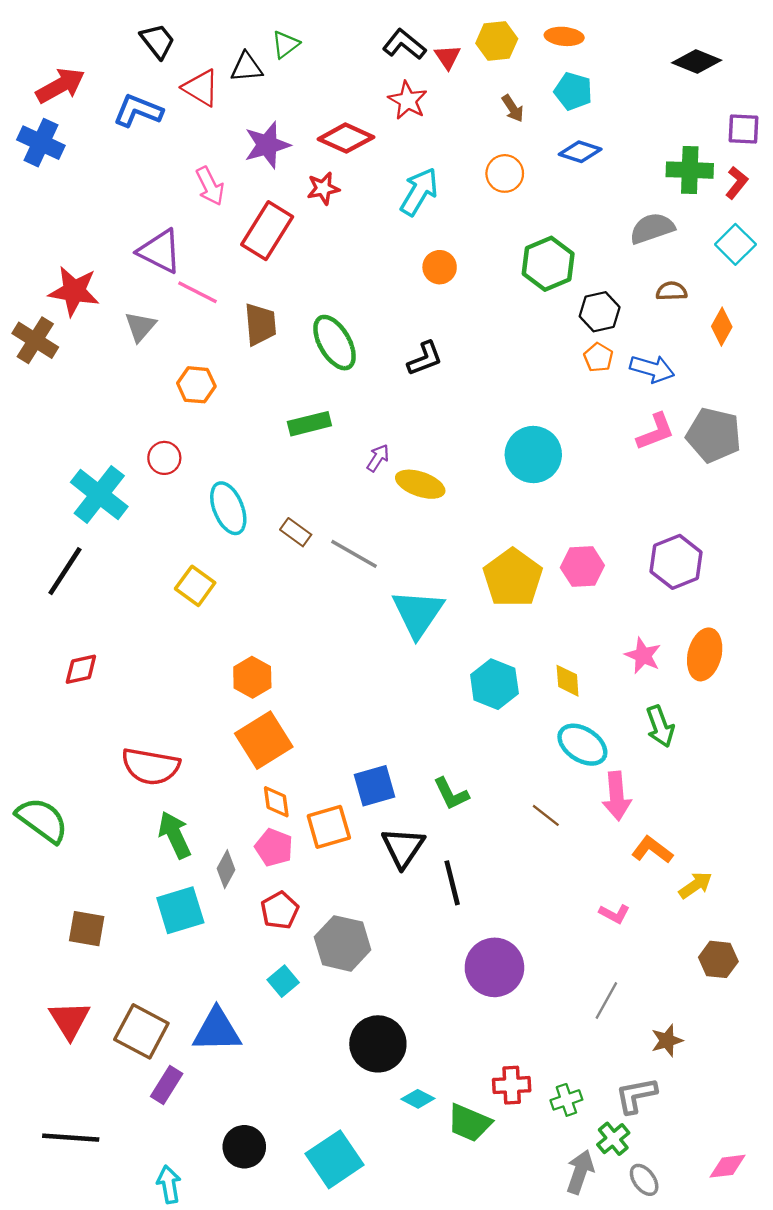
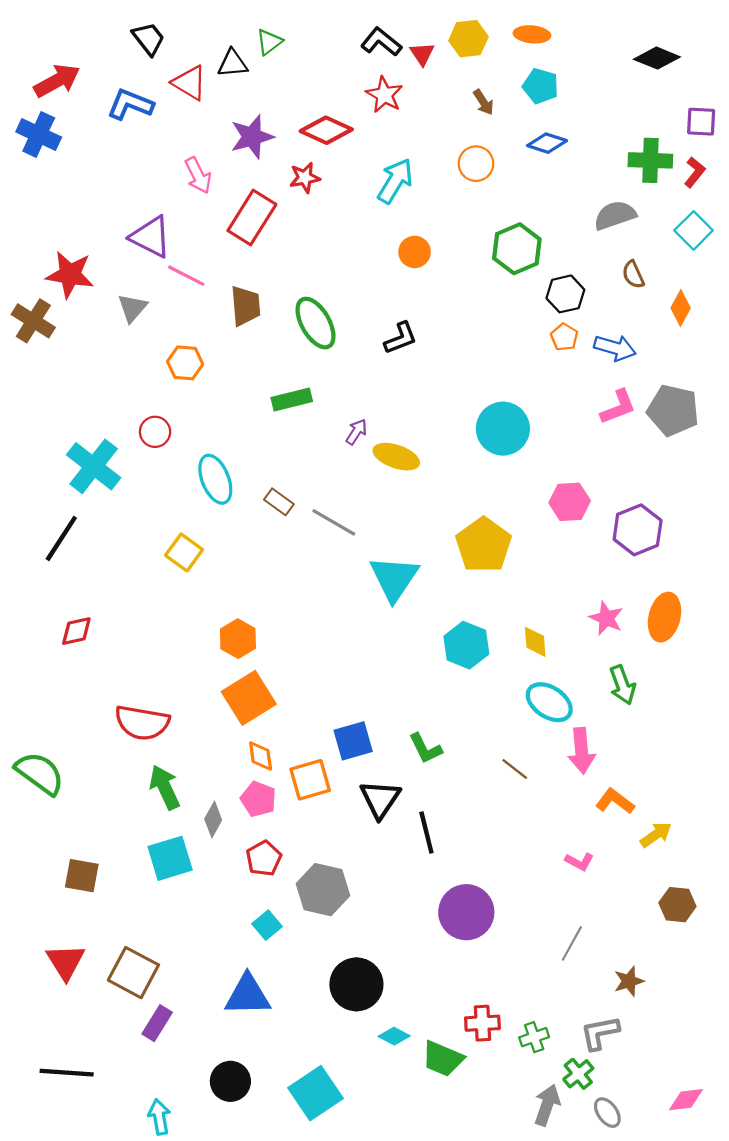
brown semicircle: (672, 291) -> (633, 275), turned -112
pink hexagon: (582, 566) -> (570, 502), moved
blue triangle: (217, 1030) -> (248, 995), moved

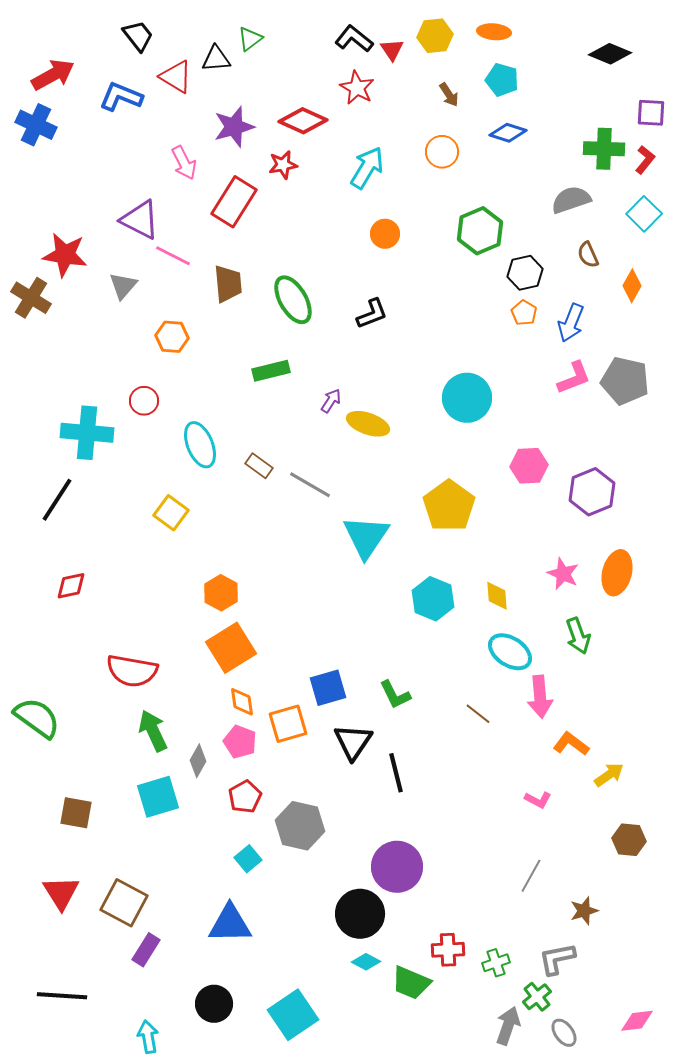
blue arrow: (615, 348) -> (571, 323), turned 96
cyan cross: (94, 466) -> (87, 433), turned -33
purple circle: (466, 912) -> (397, 867), moved
black circle: (356, 984) -> (360, 914), moved

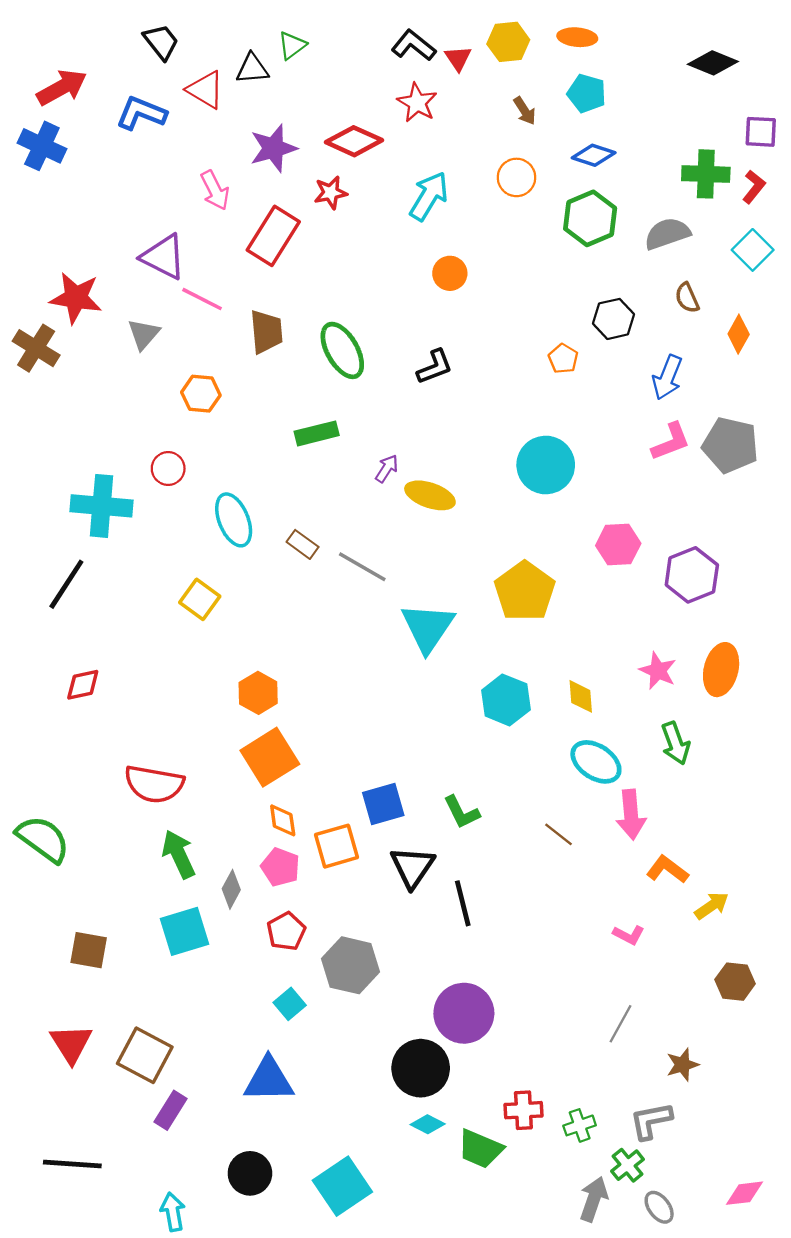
green hexagon: (480, 231) -> (590, 218), moved
orange pentagon: (524, 313) -> (563, 359), moved

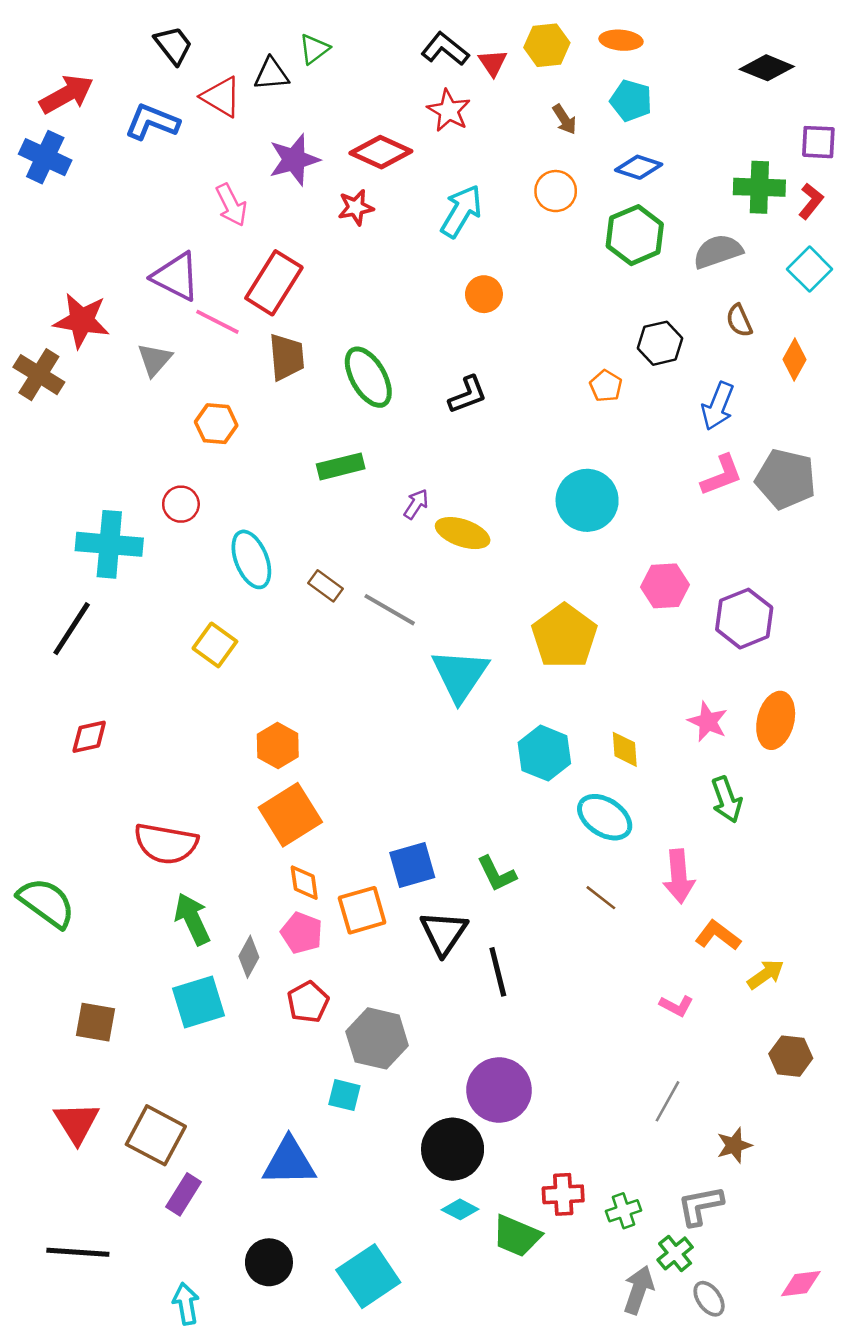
red rectangle: (273, 236) -> (274, 283), moved
cyan ellipse: (596, 762) -> (605, 817), moved
cyan square: (290, 1004) -> (344, 1095), moved, turned -36

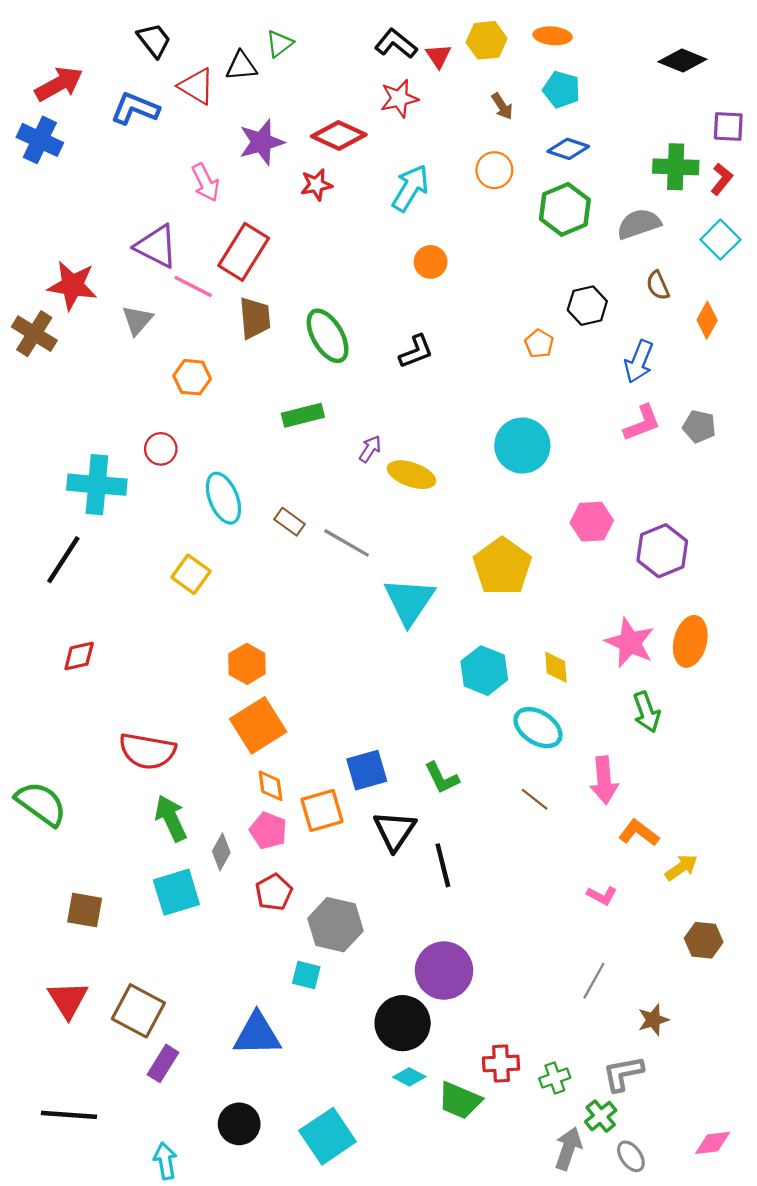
red star: (449, 111) -> (399, 99), turned 30
gray pentagon: (786, 479) -> (699, 426), size x0.6
pink star: (708, 722) -> (630, 643), size x1.4

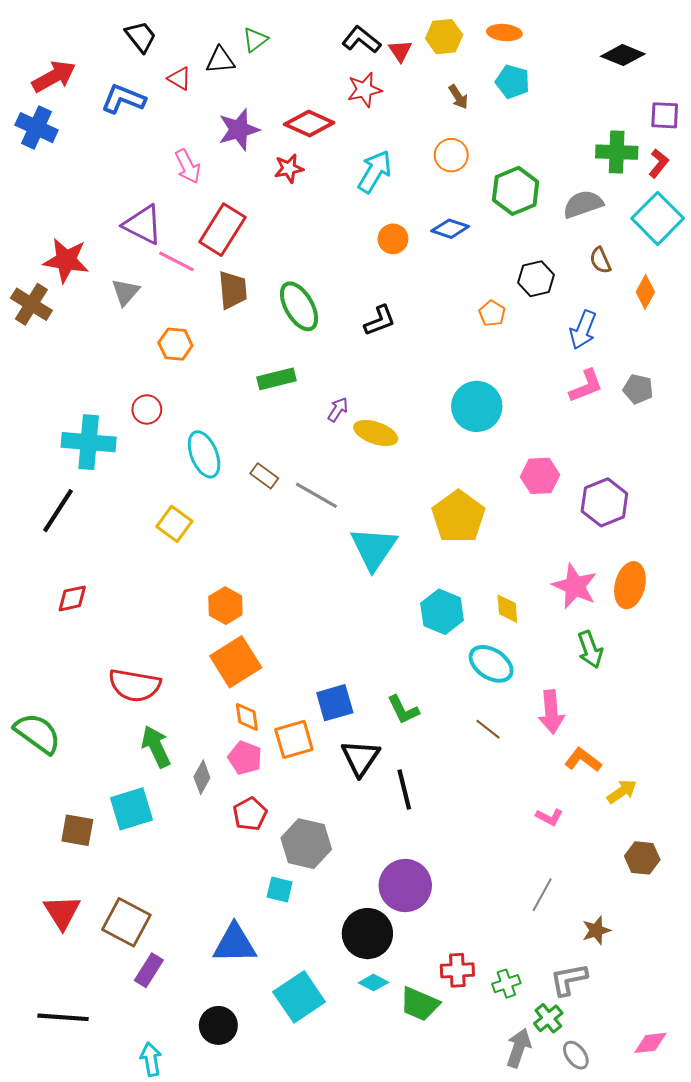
red triangle: (197, 86) -> (180, 79), size x0.7
blue diamond: (568, 149) -> (450, 229), moved
cyan square: (720, 240) -> (658, 218), size x1.4
cyan square: (176, 892) -> (131, 809), moved
cyan square: (328, 1136) -> (299, 997), moved

